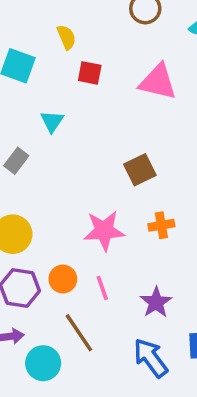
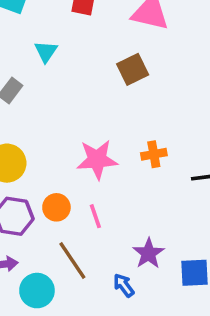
brown square: (140, 170) -> (133, 69), moved
purple star: (156, 302) -> (148, 253), moved
blue arrow: (151, 358) -> (124, 285), moved, size x0.6

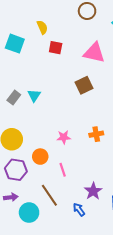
cyan triangle: (46, 52) -> (34, 95), moved
pink star: (97, 160) -> (64, 137), size x0.6
orange circle: (56, 207) -> (40, 157), moved

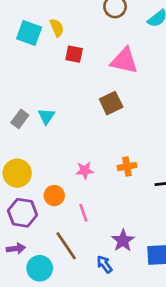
cyan square: (15, 44) -> (29, 33), moved

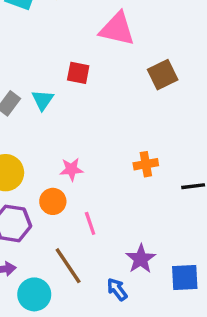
red square: (74, 54) -> (78, 73), moved
pink triangle: (124, 61) -> (117, 29), moved
brown square: (111, 103) -> (163, 75), moved
pink star: (85, 170) -> (71, 169), moved

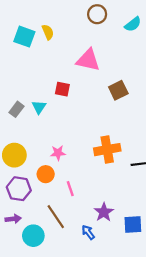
orange cross: (146, 164) -> (107, 150), size x1.6

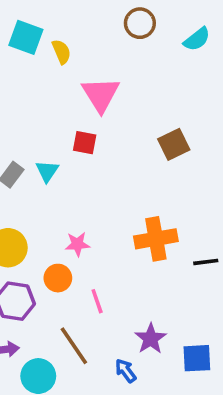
cyan square: (24, 37) -> (26, 37), moved
pink triangle: (88, 60) -> (101, 94), moved, turned 45

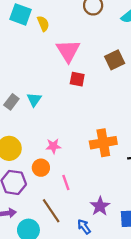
red square: (85, 143) -> (77, 79), moved
brown square: (174, 144) -> (115, 60), moved

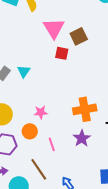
brown square: (115, 60) -> (79, 36), moved
purple star: (100, 206) -> (82, 138), moved

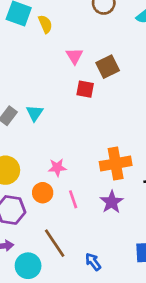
pink triangle: (54, 28) -> (74, 56), size x0.6
pink line: (52, 144) -> (73, 199), moved

